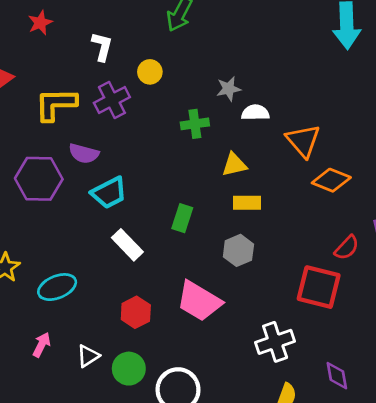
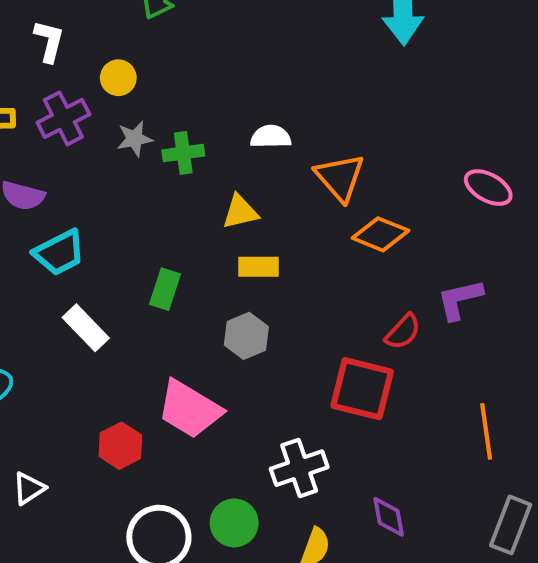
gray star: (229, 89) -> (135, 139), moved
red hexagon: (136, 312) -> (120, 446), moved
green circle: (129, 369) -> (234, 523), moved

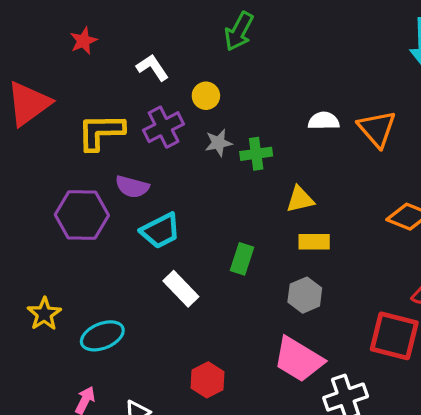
white L-shape: (49, 41) -> (153, 67), turned -48
white semicircle: (271, 137) -> (324, 121), moved
orange triangle: (340, 177) -> (377, 129), moved
pink trapezoid: (189, 409) -> (299, 359), moved

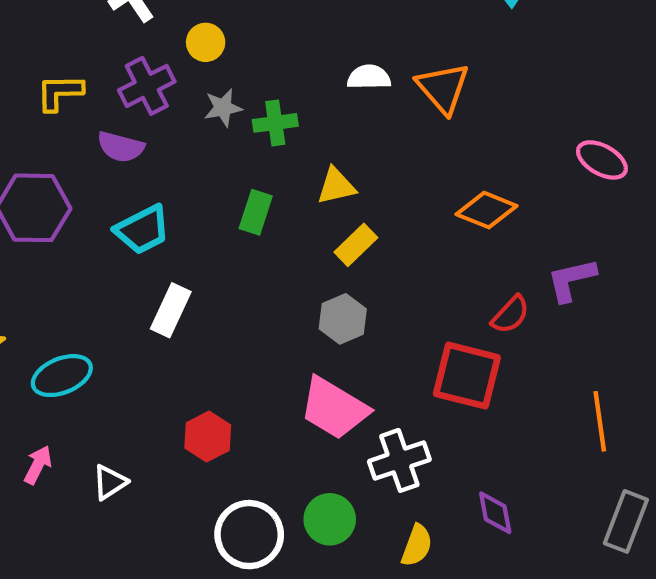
yellow L-shape: (101, 132) -> (60, 92), size x0.7
purple semicircle: (132, 187) -> (121, 147), moved
yellow rectangle: (314, 242) -> (356, 245), turned -44
green rectangle: (242, 259) -> (256, 212), moved
white rectangle: (181, 289) -> (171, 310), turned 69

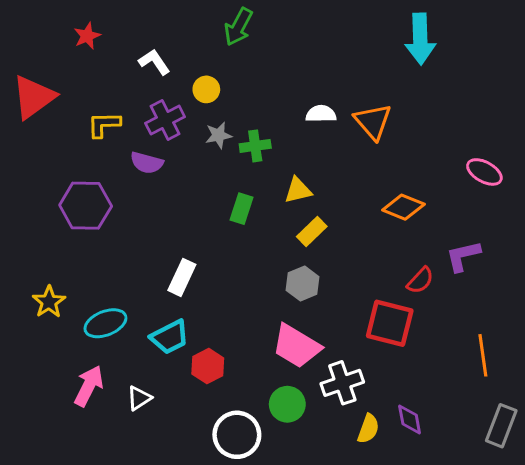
cyan trapezoid: (142, 230) -> (170, 337), moved
pink arrow: (38, 465) -> (89, 386), size x1.5
green circle: (330, 519) -> (287, 404), moved
yellow semicircle: (417, 545) -> (368, 429), moved

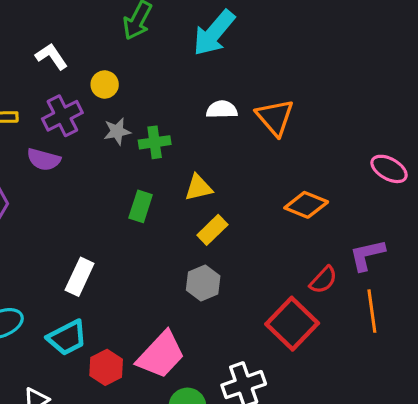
cyan arrow: (420, 39) -> (214, 33), moved, turned 42
red square: (390, 323) -> (292, 324), turned 30
pink trapezoid: (296, 346) -> (161, 355), moved, turned -78
orange line: (483, 355) -> (372, 311), moved

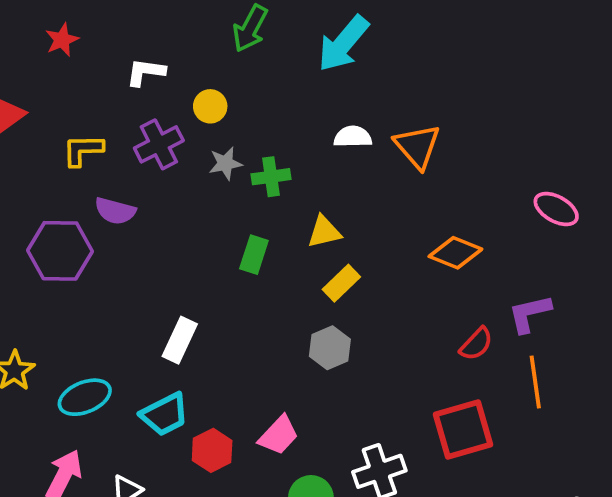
white L-shape: (51, 56) -> (146, 72), turned -48
purple semicircle: (44, 160) -> (115, 211), moved
red square: (292, 324) -> (463, 430), moved, turned 30
pink trapezoid: (161, 355) -> (279, 435), size x0.7

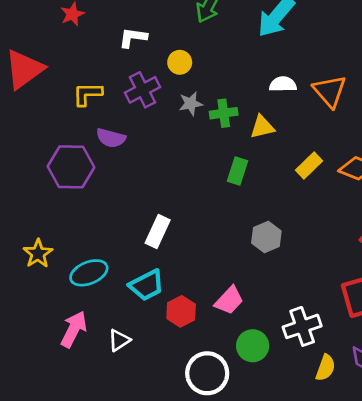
yellow triangle: (324, 232) -> (262, 127), moved
green rectangle: (254, 255) -> (237, 171), moved
yellow rectangle: (341, 283) -> (309, 165), moved

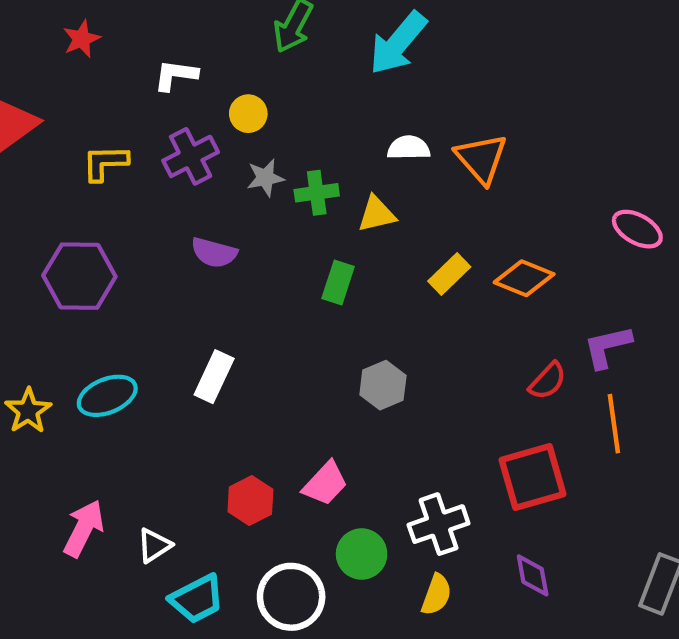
purple semicircle: (111, 138) -> (214, 253), moved
cyan ellipse: (89, 273) -> (107, 396), moved
cyan trapezoid: (147, 285) -> (197, 599), moved
yellow semicircle: (326, 368) -> (436, 595), moved

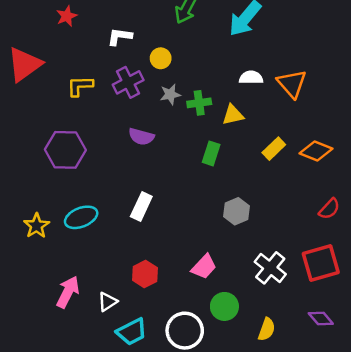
red hexagon: (250, 501) -> (145, 274), moved
white cross: (439, 524) -> (270, 268), moved, turned -32
purple diamond: (533, 575) -> (321, 319), turned -30

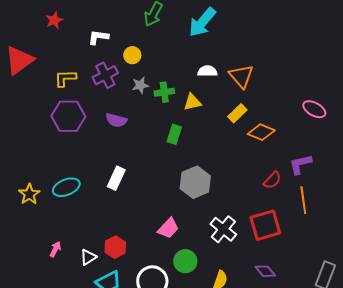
yellow rectangle: (274, 149) -> (237, 113), moved
purple hexagon: (65, 150) -> (68, 116), moved
gray hexagon: (237, 211) -> (195, 182), size x1.4
red hexagon: (145, 274) -> (115, 247), moved
pink arrow: (68, 292) -> (55, 249), size x0.6

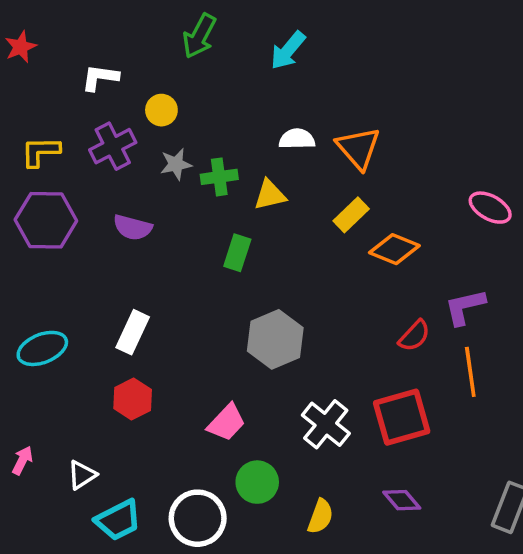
cyan arrow: (202, 22) -> (288, 50), size x0.7
red hexagon: (115, 247) -> (133, 399), moved

